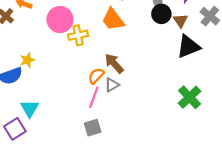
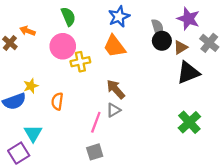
brown triangle: (181, 21) -> (181, 47), turned 32
orange semicircle: (96, 76) -> (57, 101), moved, turned -35

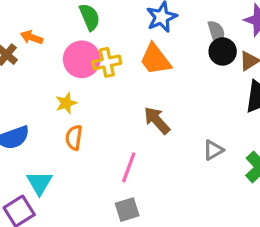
yellow cross: (80, 62) -> (107, 62), moved
yellow star: (31, 86) -> (66, 103), moved
gray triangle: (113, 110) -> (213, 150), moved

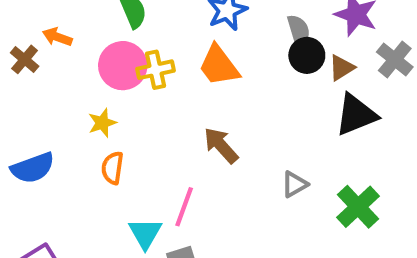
cyan triangle: (39, 183) -> (145, 233), moved

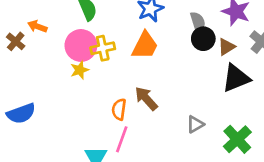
orange trapezoid: (219, 66) -> (145, 45), turned -116
yellow star: (102, 123) -> (80, 70), moved
orange semicircle: (112, 168) -> (119, 109), moved

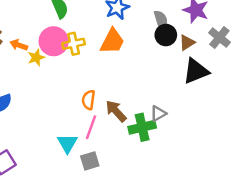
orange arrow: (37, 26) -> (19, 45), moved
yellow star: (80, 70) -> (36, 57), moved
brown arrow: (146, 99) -> (116, 111), moved
green cross: (237, 139) -> (142, 127), moved, turned 30

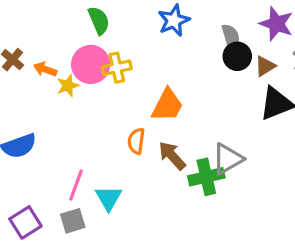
orange trapezoid: (112, 41) -> (167, 105), moved
gray triangle: (158, 114) -> (228, 159), size x1.5
pink line: (91, 127) -> (76, 185), moved
gray square: (90, 161) -> (73, 221), moved

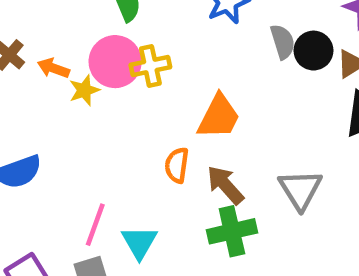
gray semicircle: (231, 37) -> (283, 42), moved
gray triangle: (228, 159) -> (300, 189), turned -32
green cross: (206, 177) -> (232, 231), moved

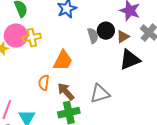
gray semicircle: (283, 42) -> (93, 36), moved
gray triangle: (300, 189) -> (100, 94), turned 45

